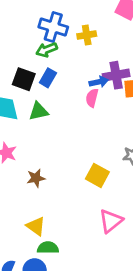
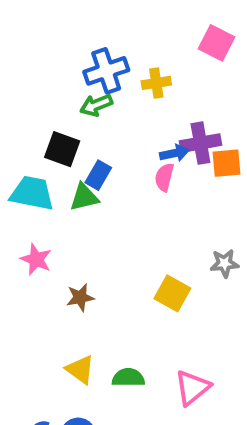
blue cross: (53, 27) -> (106, 71), turned -36
blue rectangle: (48, 78) -> (98, 175), moved
pink triangle: (111, 221) -> (192, 388), moved
green semicircle: (48, 248) -> (128, 378), moved

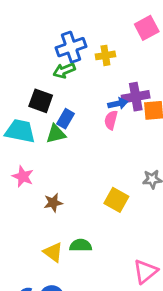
pink square: (216, 43) -> (147, 28), turned 35
green semicircle: (128, 378) -> (81, 245), moved
pink triangle: (192, 388) -> (145, 271), moved

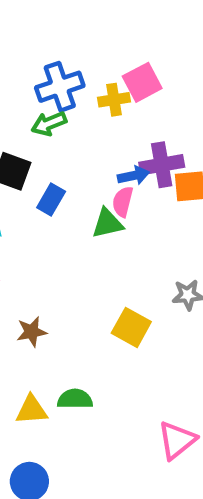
pink square: (147, 28) -> (142, 82), moved
green triangle: (56, 134) -> (107, 223), moved
yellow triangle: (53, 252) -> (32, 410), turned -40

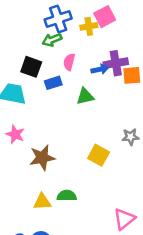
blue rectangle: (51, 199) -> (53, 83), turned 42
pink semicircle: (123, 202) -> (69, 62), moved
brown star: (32, 332) -> (42, 158), size x1.5

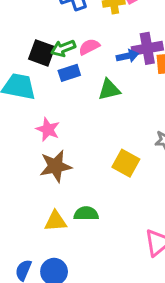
green arrow: (52, 40) -> (63, 48), moved
pink semicircle: (69, 62) -> (89, 47), turned 49
pink star: (15, 134) -> (48, 129), moved

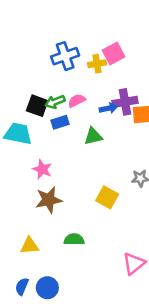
yellow triangle: (56, 221) -> (30, 246), moved

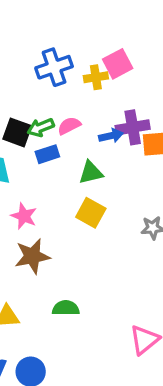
yellow square: (107, 197) -> (91, 213), moved

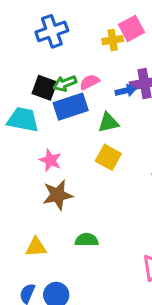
blue cross: (54, 67) -> (52, 31), moved
blue rectangle: (47, 154) -> (71, 107), size x1.6

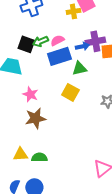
blue rectangle: (71, 107) -> (59, 56), moved
green triangle: (108, 123) -> (79, 68), moved
green semicircle: (87, 240) -> (39, 157), moved

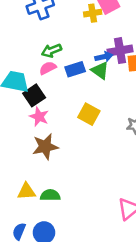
pink semicircle: (57, 40) -> (48, 68), moved
black square: (26, 44) -> (34, 95), moved, turned 36
blue rectangle: (59, 56) -> (75, 69), size x0.7
green triangle: (79, 68) -> (100, 70), moved, turned 49

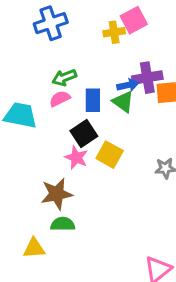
blue rectangle: (75, 69) -> (93, 100), turned -72
black square: (34, 95) -> (84, 133), moved
pink star: (39, 117) -> (76, 158), moved
green semicircle: (50, 195) -> (63, 224), moved

